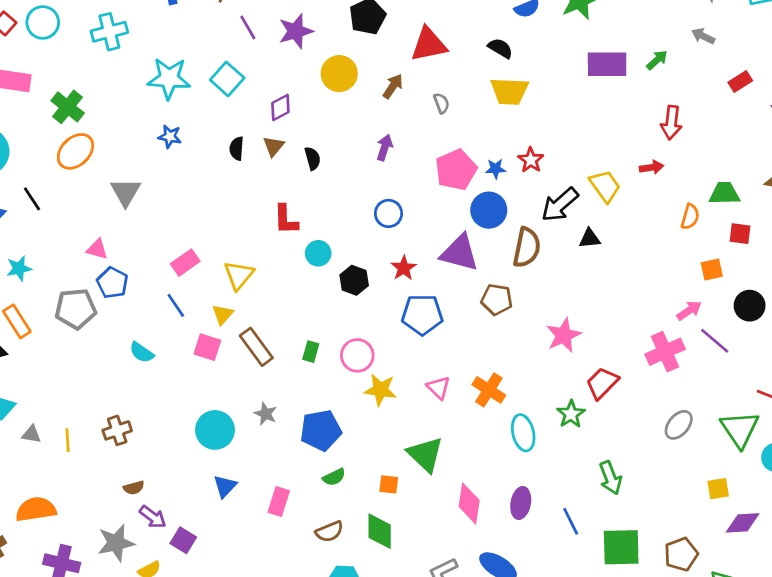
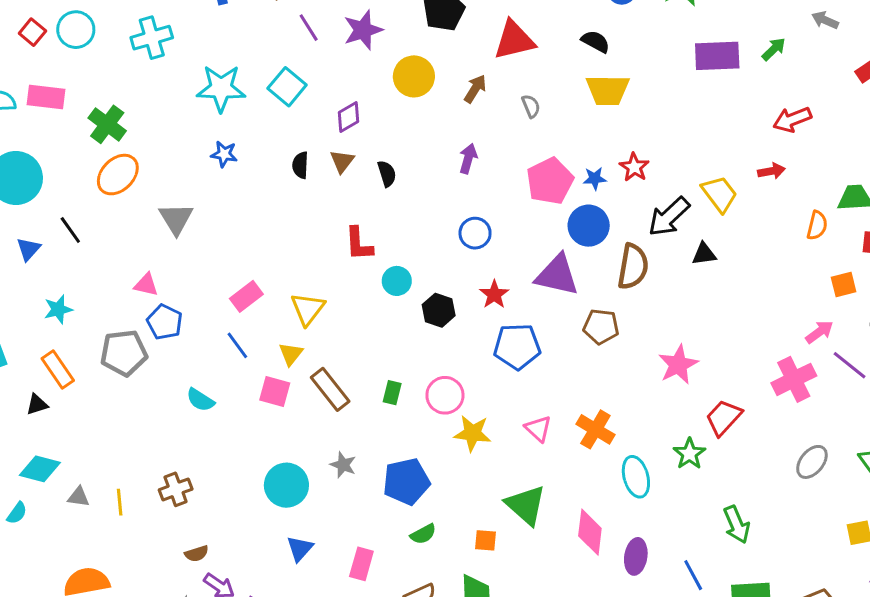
red arrow: (671, 123) -> (792, 119), turned 64
pink diamond: (469, 503) -> (590, 532), moved

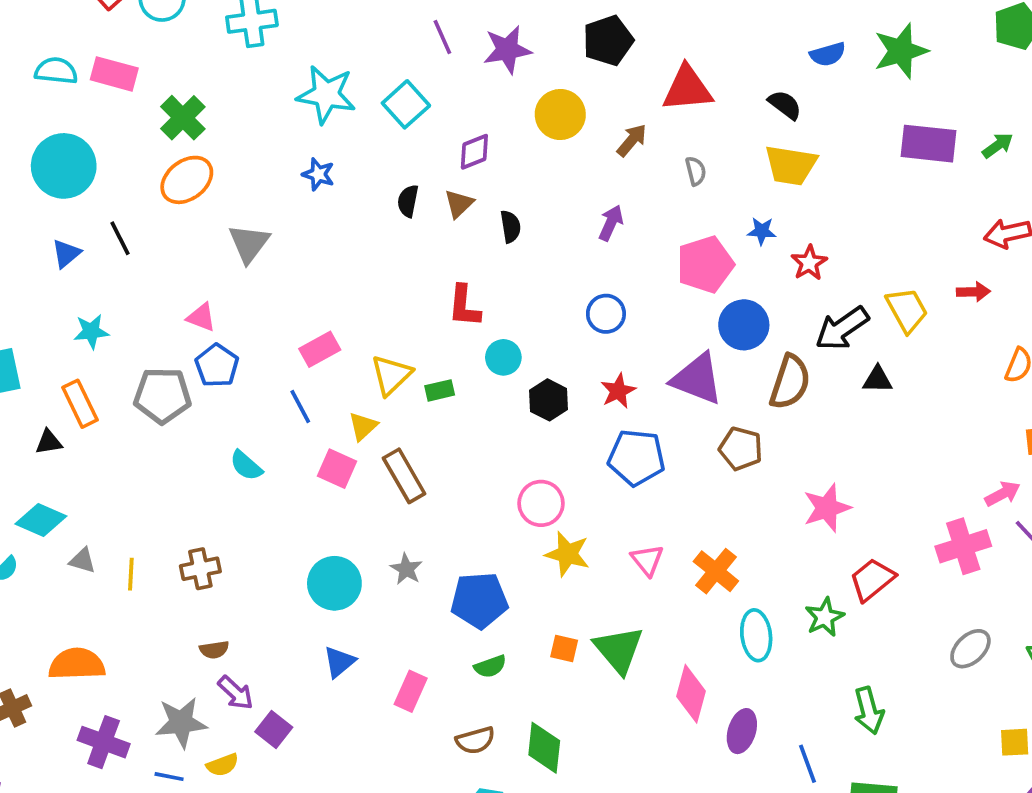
blue star: (595, 178) -> (762, 231), moved
green rectangle: (392, 393) -> (440, 390), moved, turned 55
orange square: (485, 540) -> (564, 649), moved

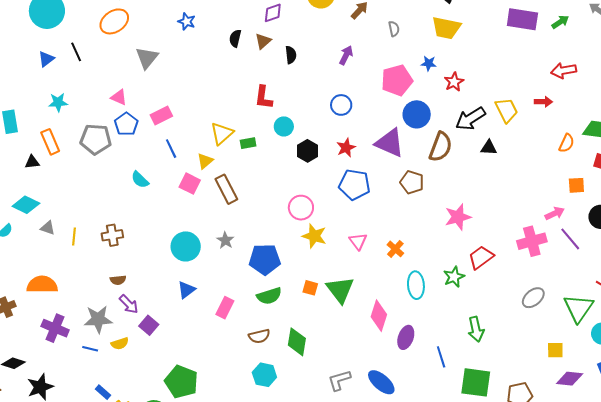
pink rectangle: (320, 349) -> (161, 115), moved
orange cross: (716, 571) -> (395, 249), size x0.7
green semicircle: (490, 666) -> (269, 296), size x1.4

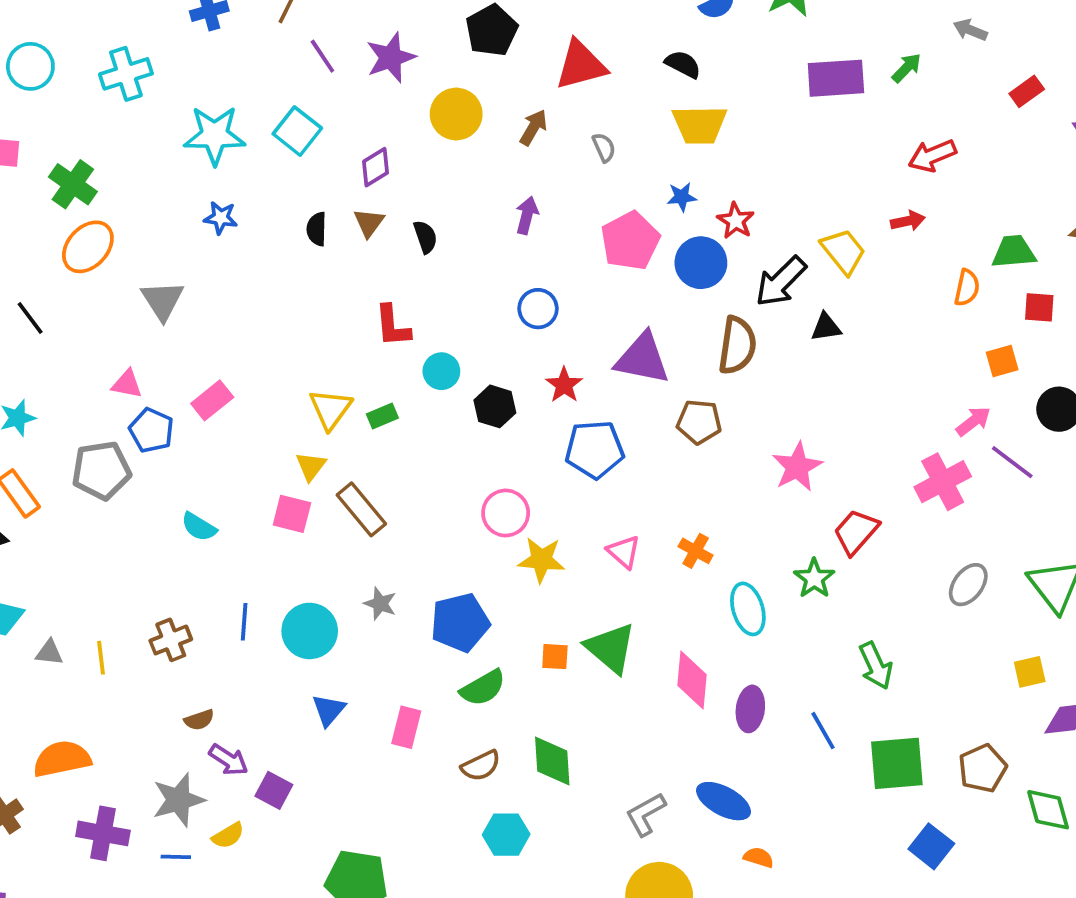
blue circle: (417, 114) -> (701, 263), moved
blue line: (171, 149) -> (244, 622), moved, turned 42

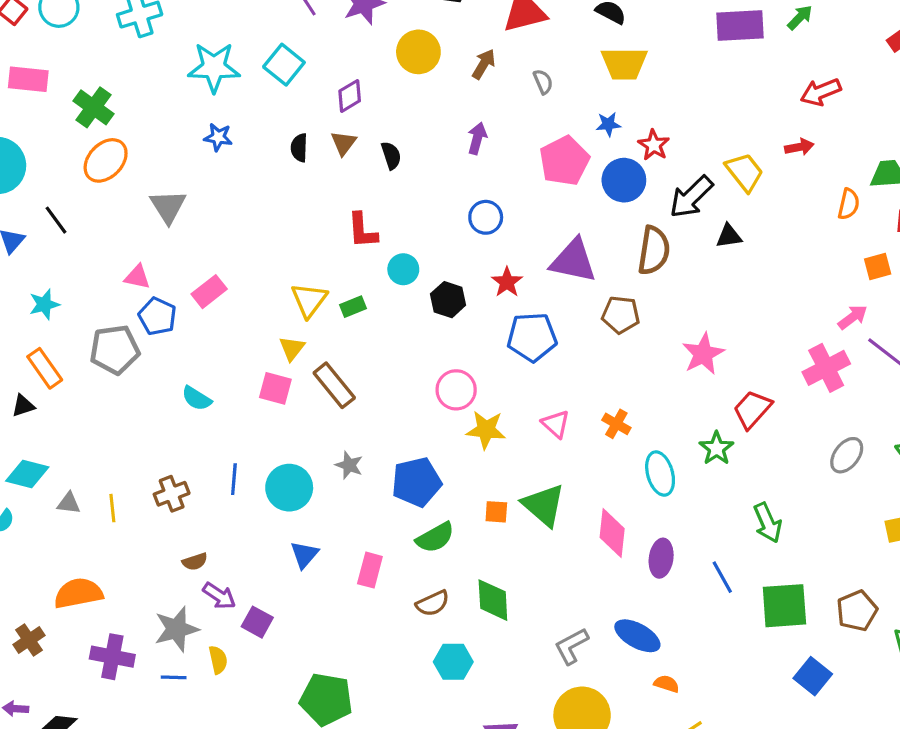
yellow semicircle: (228, 836) -> (218, 660), turned -72

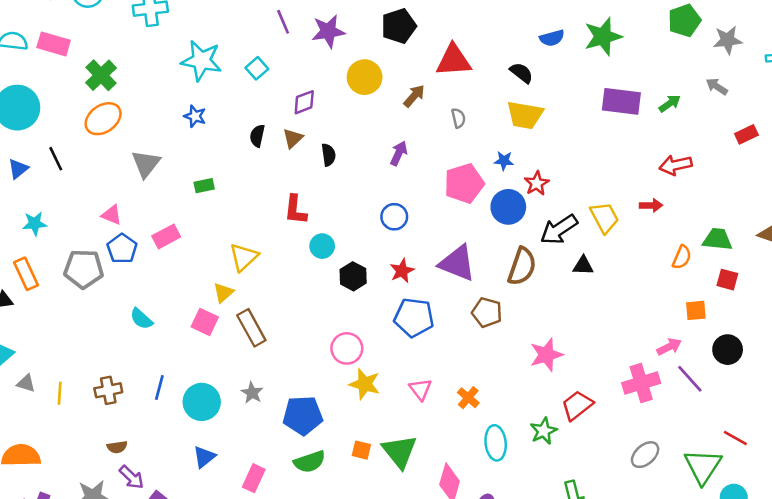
cyan square: (284, 65) -> (257, 68), size x0.7
green rectangle: (353, 307) -> (204, 186), moved

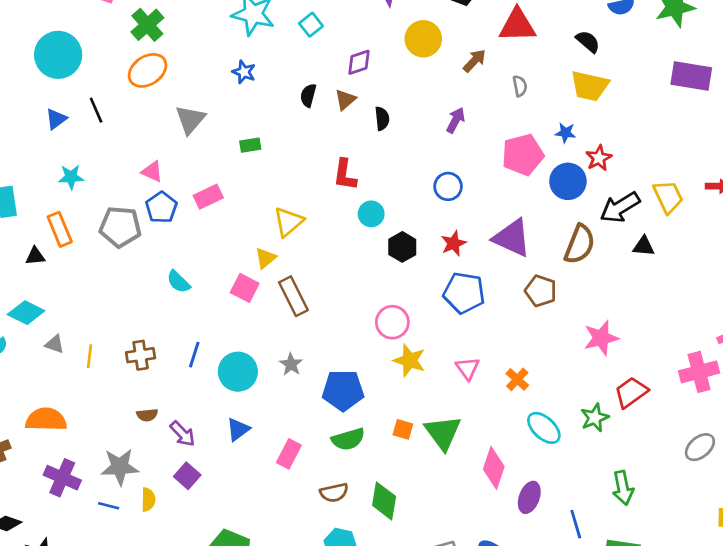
cyan ellipse: (496, 443) -> (544, 428), turned -44
purple arrow: (132, 477) -> (183, 434), moved

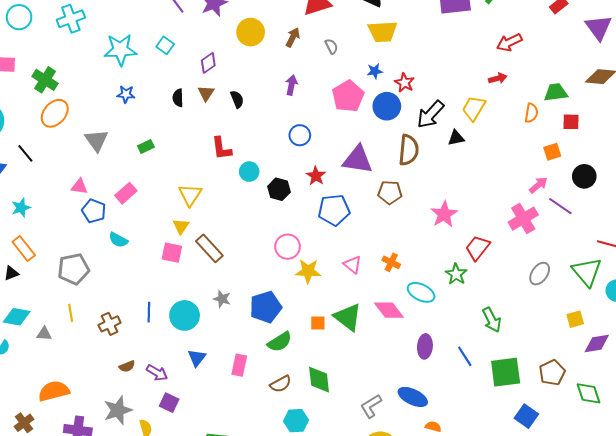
yellow trapezoid: (668, 197) -> (474, 108), moved, turned -108
gray pentagon: (120, 227) -> (74, 269), moved
cyan semicircle: (178, 282) -> (118, 240), moved
yellow line: (89, 356) -> (71, 313), moved
pink diamond: (494, 468) -> (389, 310), moved, turned -40

